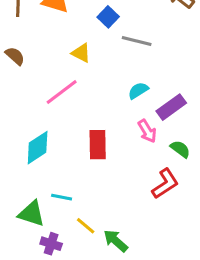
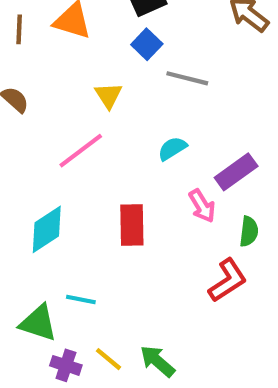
yellow triangle: (81, 53) -> (108, 95), turned 30
cyan semicircle: (138, 91) -> (172, 148), moved
green semicircle: (180, 149) -> (249, 231), turned 60
yellow line: (86, 226) -> (108, 359), moved

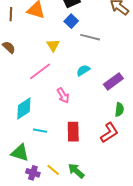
pink arrow: (202, 206) -> (63, 95), moved
red rectangle: (132, 225) -> (73, 132), moved
cyan line: (81, 299) -> (40, 131), moved

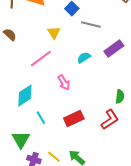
purple rectangle: (113, 81) -> (114, 49), moved
cyan line: (40, 131) -> (41, 118), turned 48
red rectangle: (73, 132) -> (74, 119), turned 66
green triangle: (20, 153) -> (21, 140), turned 42

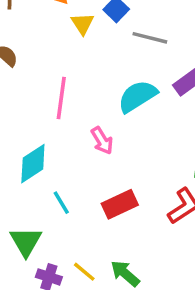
yellow triangle: (54, 33) -> (83, 24), moved
cyan semicircle: (84, 58) -> (137, 96), size x1.6
pink line: (41, 59) -> (61, 98), turned -45

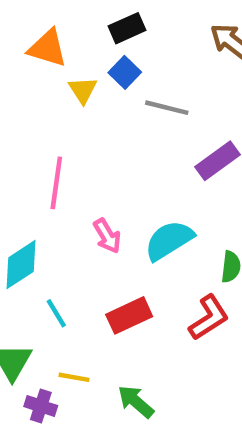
cyan semicircle: (137, 96) -> (169, 240), moved
yellow line: (84, 272) -> (74, 377), moved, turned -30

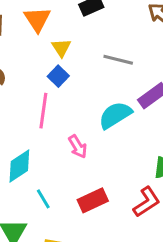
orange triangle: (47, 48) -> (37, 19), turned 40
blue square: (125, 72) -> (58, 76), moved
cyan semicircle: (169, 240) -> (115, 115), moved

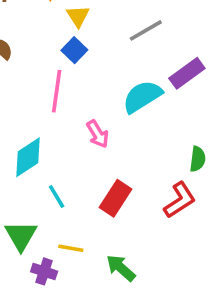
gray line: (118, 60) -> (146, 30), turned -44
red rectangle: (93, 200) -> (115, 198), turned -32

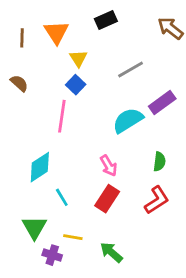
pink arrow: (98, 134) -> (109, 166), moved
green semicircle: (198, 159) -> (159, 162), moved

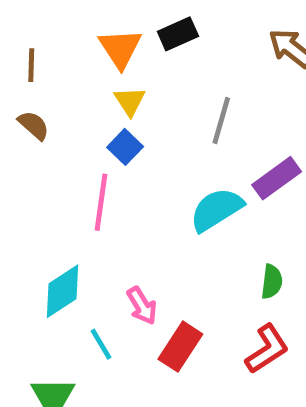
orange triangle: (56, 32) -> (120, 48), moved
gray line: (131, 69) -> (221, 120), turned -44
brown semicircle: (19, 83) -> (34, 125), moved
pink arrow: (109, 166) -> (142, 306), moved

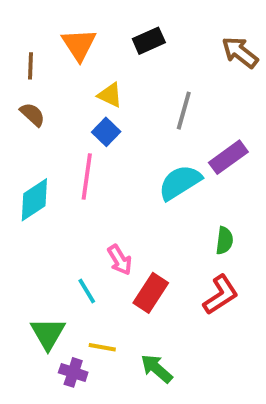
orange triangle: (120, 48) -> (79, 45), moved
yellow triangle: (130, 101) -> (110, 95), turned -32
cyan diamond: (63, 291) -> (34, 200), moved

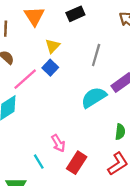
yellow triangle: (110, 95) -> (53, 46), turned 49
pink line: (87, 177) -> (25, 79), moved, turned 40

